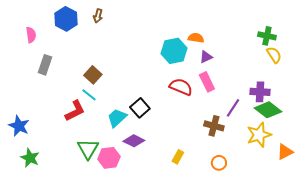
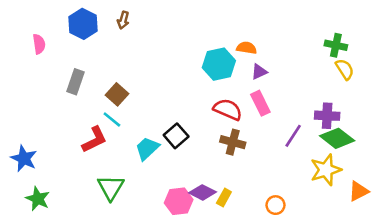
gray rectangle: (45, 65) -> (75, 82), moved
brown cross: (214, 126) -> (233, 142), moved
purple diamond: (134, 141) -> (203, 192), moved
pink hexagon: (109, 158) -> (179, 201), moved

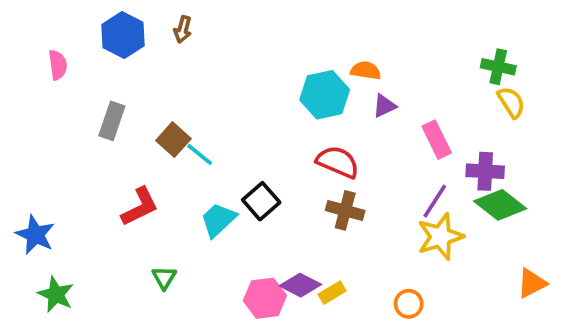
pink rectangle: (260, 103) -> (437, 140), moved
cyan line: (112, 120) -> (200, 154), moved
yellow star: (326, 170) -> (440, 237), moved
green triangle: (111, 187) -> (164, 278), size x0.6
yellow rectangle: (224, 197) -> (332, 293), turned 30

